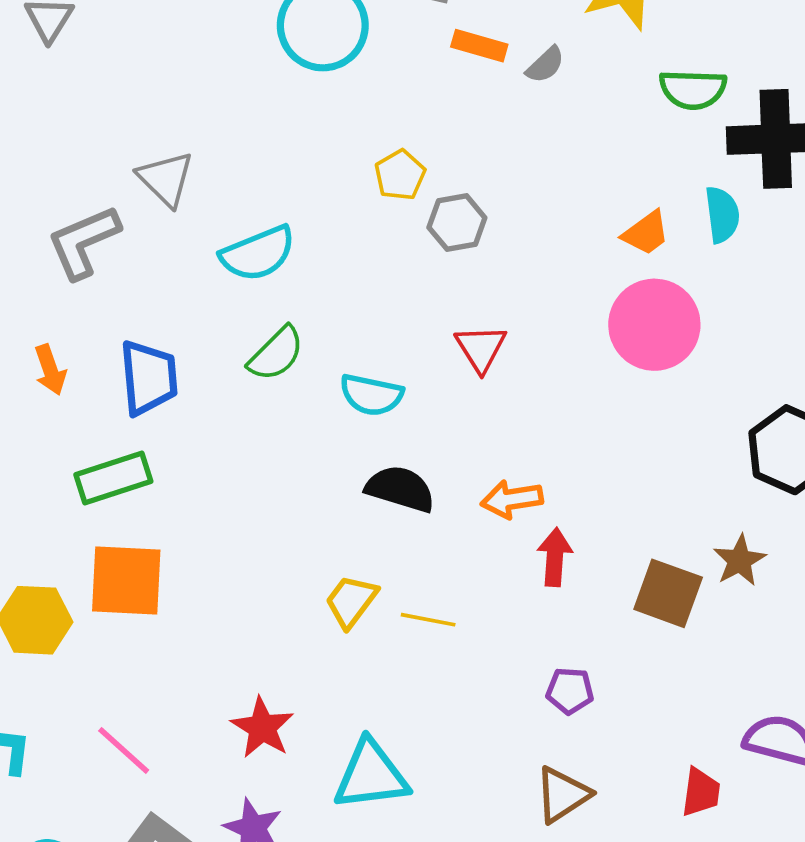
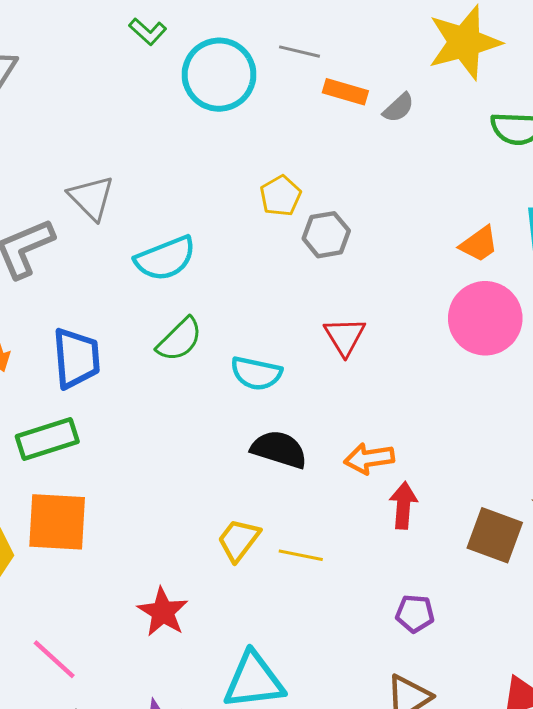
red star: (262, 728) -> (163, 612), moved

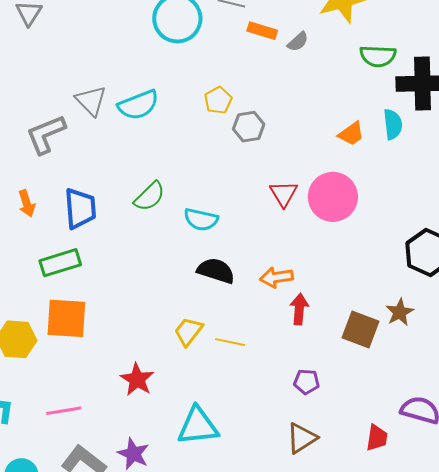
cyan semicircle: (165, 258) -> (138, 105), moved
pink circle: (485, 318) -> (333, 197), moved
red triangle: (345, 336) -> (284, 194), moved
pink line: (54, 659) -> (64, 411), turned -52

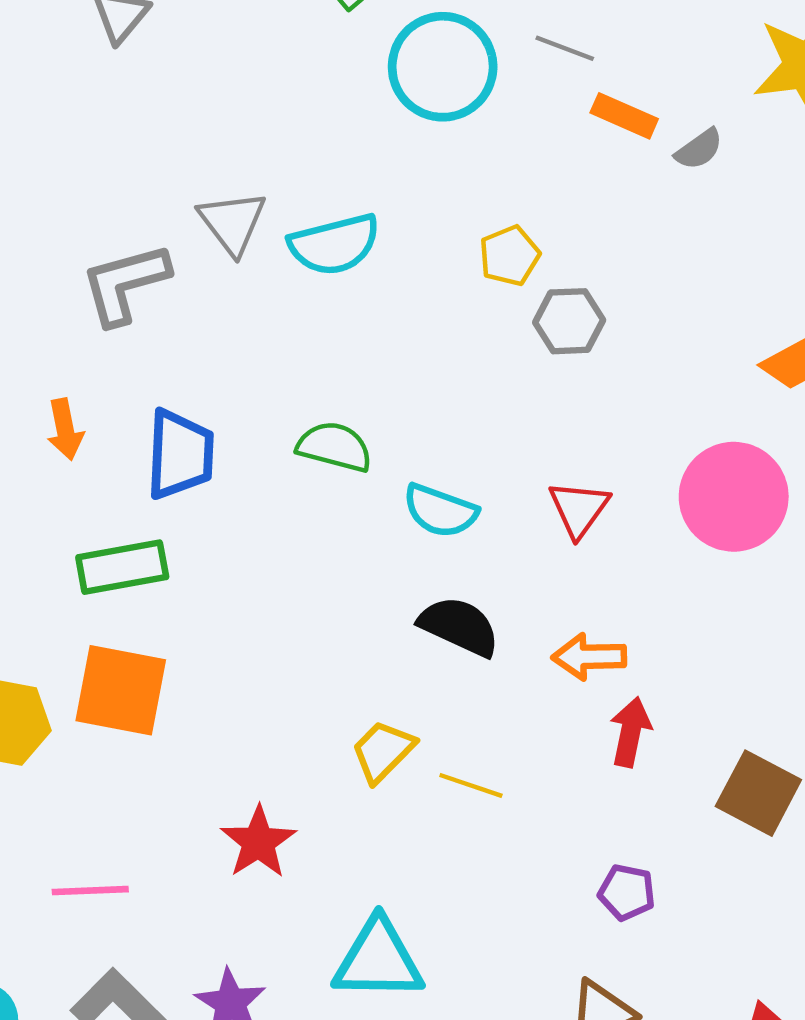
red triangle: (284, 194) -> (579, 509), moved
green semicircle: (150, 196) -> (334, 447), turned -128

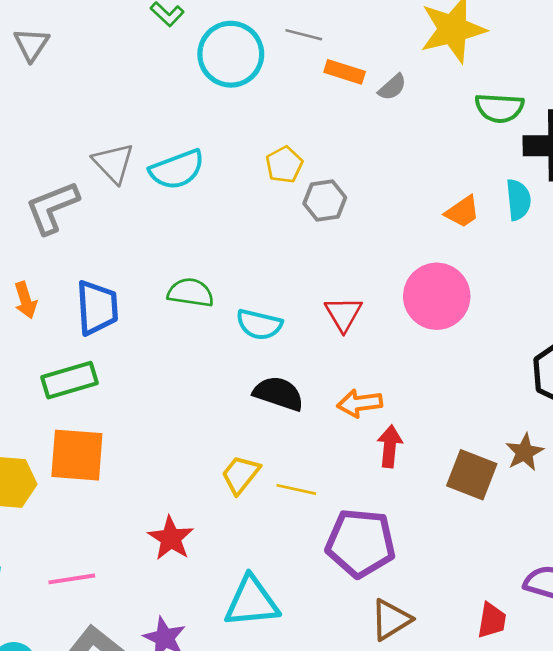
purple pentagon: (627, 892) -> (361, 543), moved, size x2.0

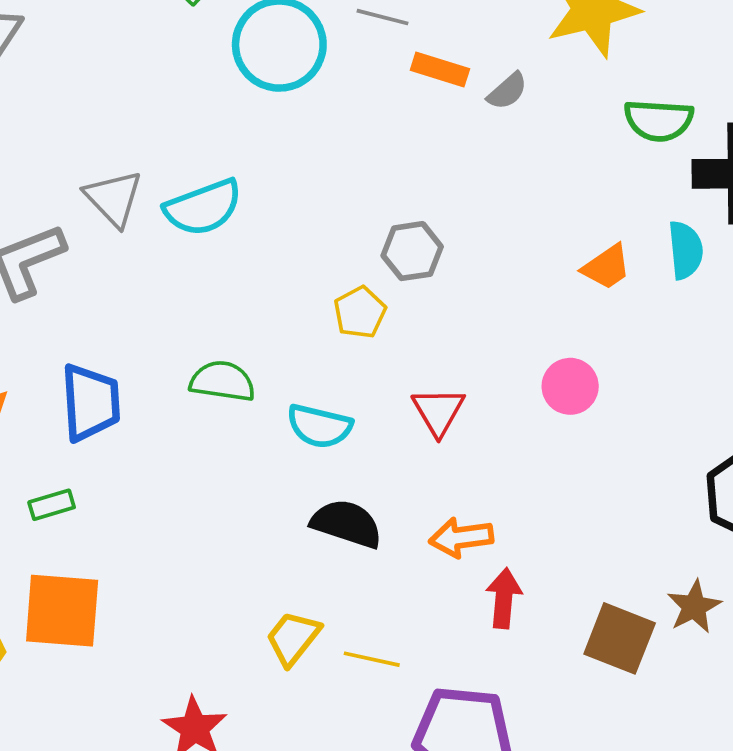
yellow pentagon: (284, 165) -> (360, 312), moved
pink circle: (437, 296) -> (570, 386), size x0.6
green rectangle: (69, 380) -> (52, 505), size x0.6

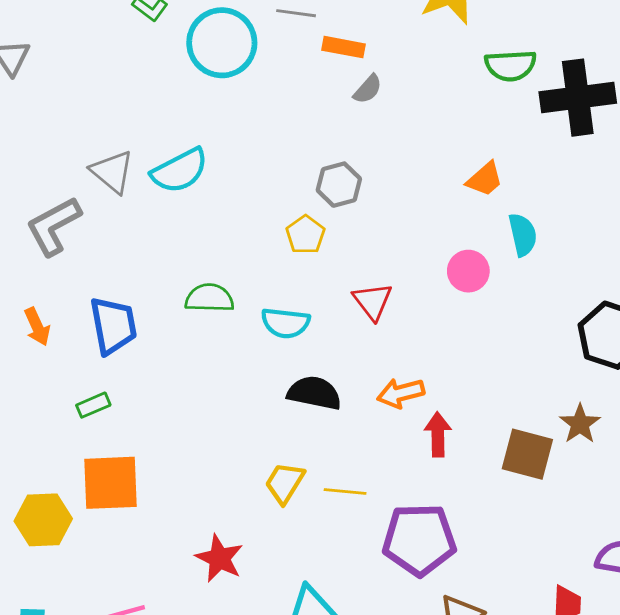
gray semicircle: (507, 91) -> (368, 89), moved
cyan semicircle: (685, 250) -> (523, 235), moved

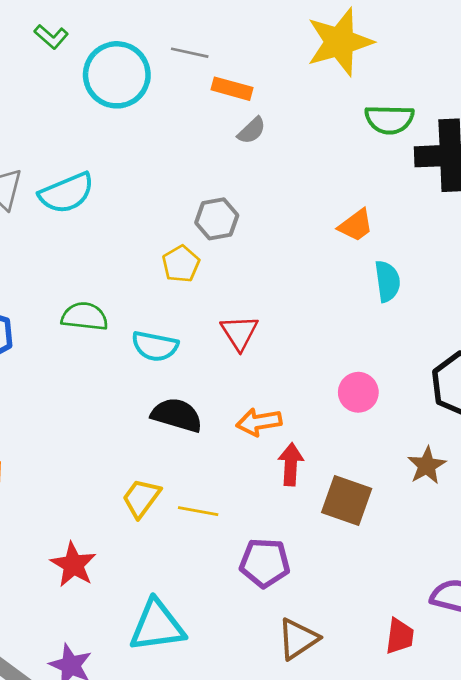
pink circle: (468, 271) -> (358, 392), moved
brown square: (527, 454) -> (347, 501), moved
purple pentagon: (419, 540) -> (265, 563), size x0.7

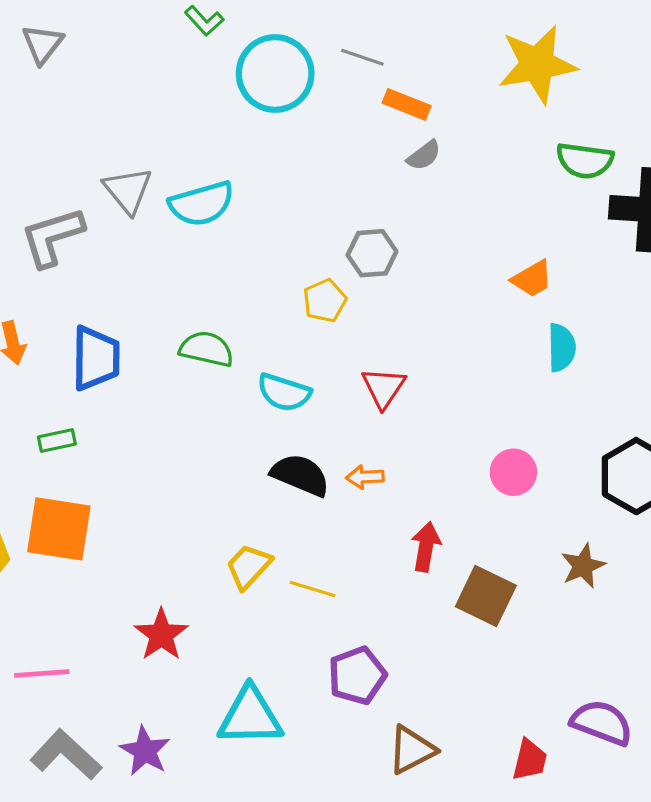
orange arrow: (259, 422) -> (365, 477), moved, size x0.7
purple pentagon: (265, 563) -> (357, 676), moved, turned -30

